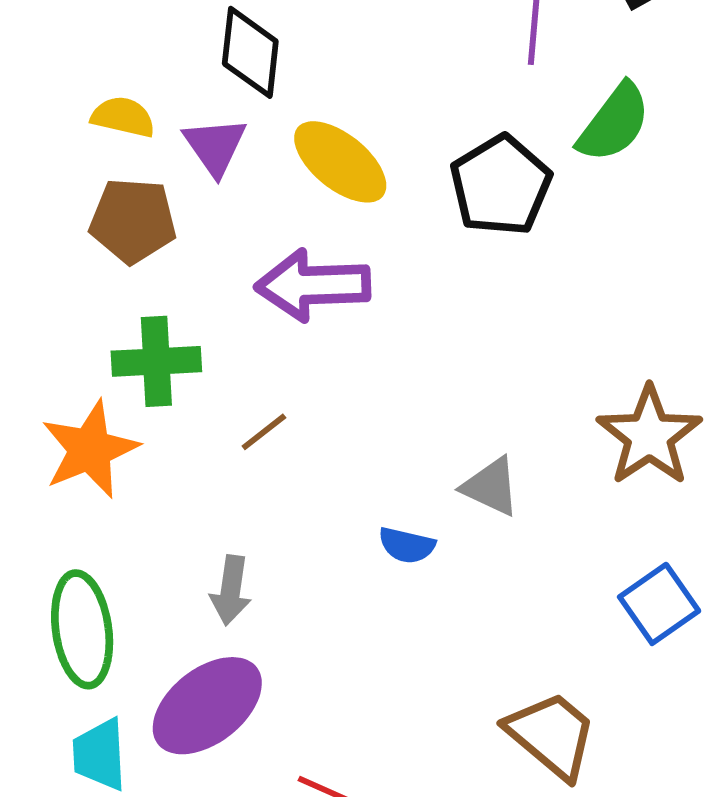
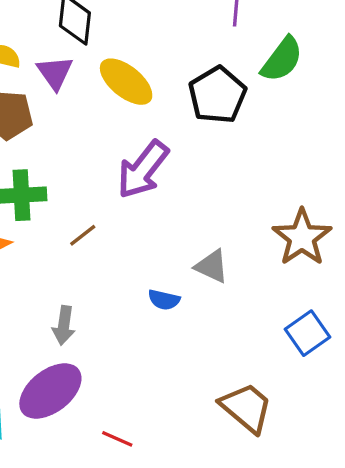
purple arrow: (313, 285) -> (143, 170), moved, turned -50

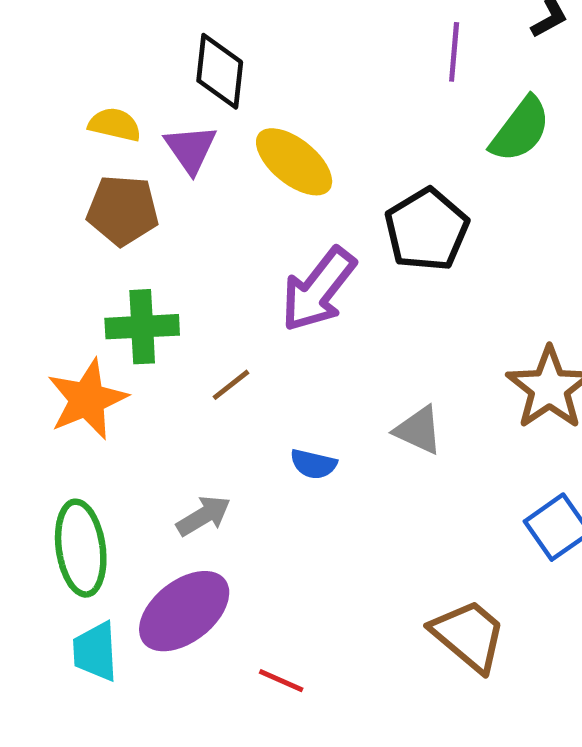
black pentagon: (217, 95) -> (427, 230), moved
blue semicircle: (164, 300) -> (313, 464), moved
gray arrow: (64, 325) -> (204, 516), turned -129

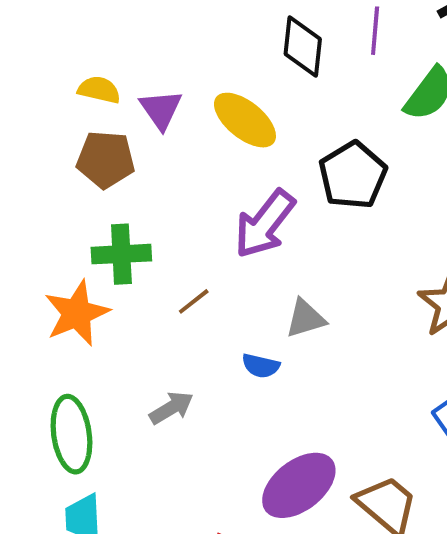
black diamond: (220, 71) -> (303, 46), moved
gray triangle: (419, 430) -> (305, 318), moved, turned -42
purple ellipse: (184, 611) -> (299, 485), moved

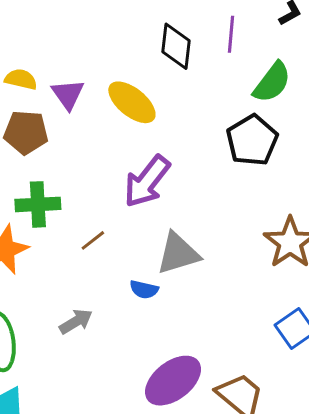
black pentagon: (353, 175) -> (252, 140), moved
gray triangle: (305, 318) -> (178, 253), size x1.4

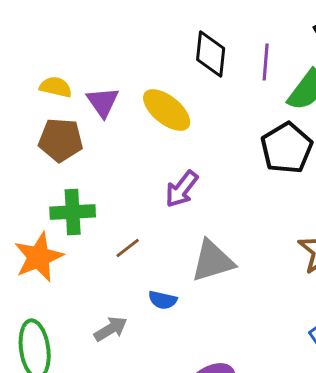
purple line: (231, 34) -> (266, 62), moved
purple arrow: (147, 181) -> (182, 189), size x0.7
blue semicircle: (144, 289) -> (163, 300), moved

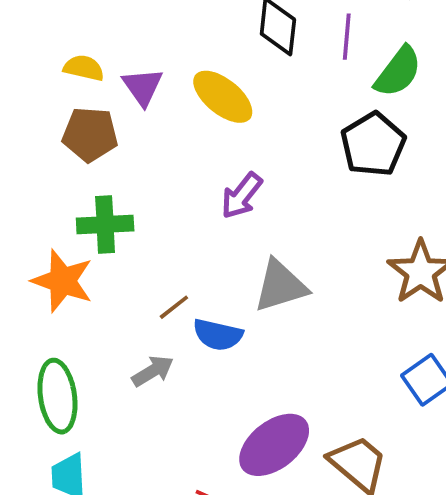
brown line: (128, 248) -> (174, 307), moved
orange star: (39, 257) -> (62, 281), turned -30
blue semicircle: (163, 300) -> (218, 335), size x1.4

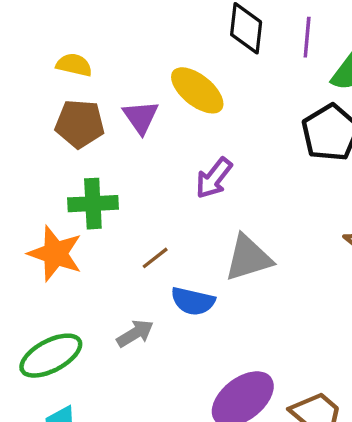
purple triangle: (143, 87) -> (141, 117), moved
brown line: (174, 307) -> (155, 258), moved
green ellipse: (57, 396) -> (51, 356), turned 70

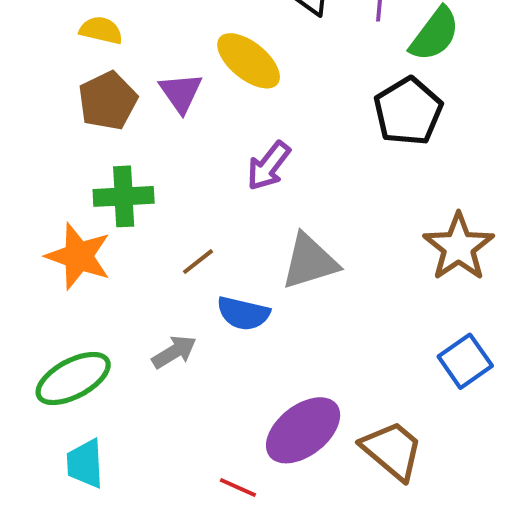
brown pentagon: (80, 124) -> (108, 101), turned -30

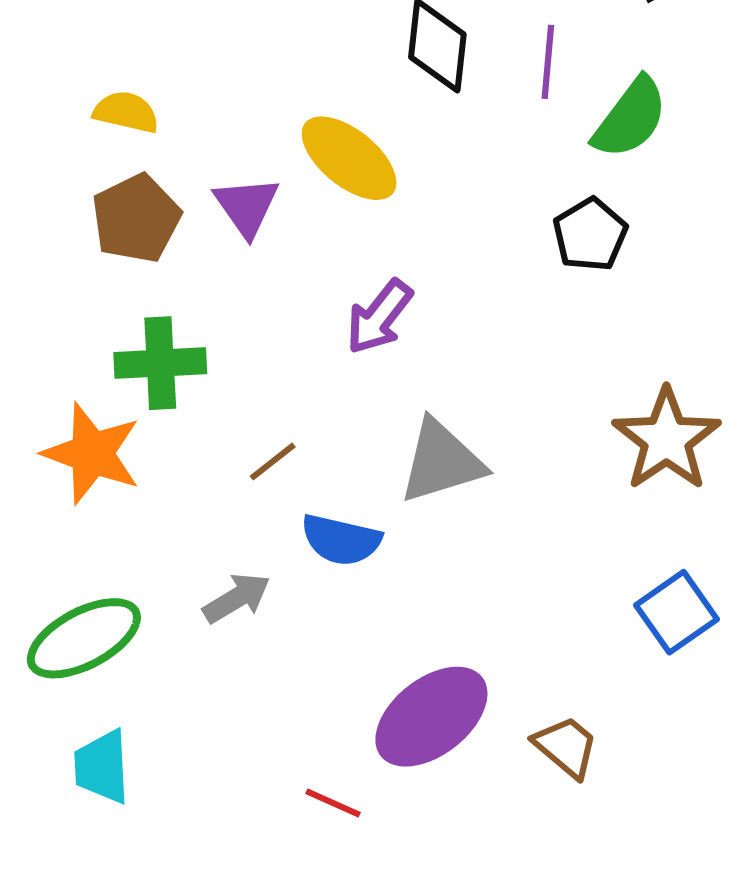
black pentagon: (408, 111) -> (590, 235), size x0.7
brown trapezoid: (392, 450) -> (566, 747), size x0.7

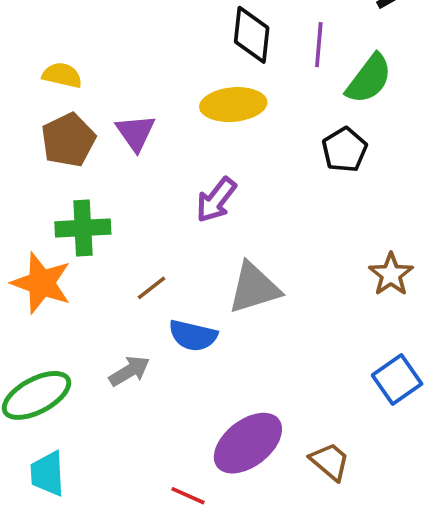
yellow ellipse: (349, 158) -> (233, 105), moved, turned -44
brown star: (666, 439) -> (391, 274), size x0.7

